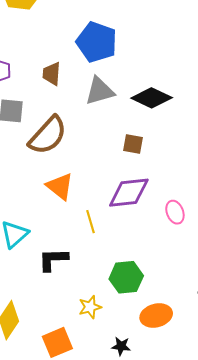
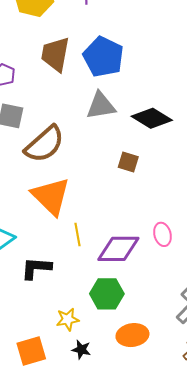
brown trapezoid: (52, 74) -> (55, 54), moved, size x1.5
orange triangle: (60, 186) -> (51, 196), size x1.4
purple diamond: (129, 193) -> (118, 249), moved
black star: (121, 346) -> (81, 350), moved

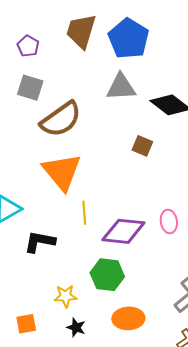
orange square: (31, 351) -> (26, 324), size x0.7

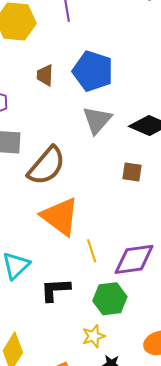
brown trapezoid: (81, 31) -> (45, 75), size x0.6
gray triangle: (121, 87) -> (97, 120), turned -32
green hexagon: (107, 275) -> (110, 299), moved

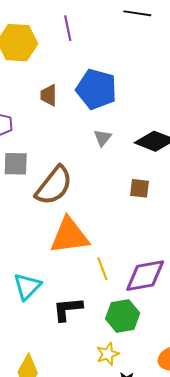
gray triangle: (97, 120) -> (103, 138), size x0.6
orange triangle: (60, 216) -> (69, 236), turned -42

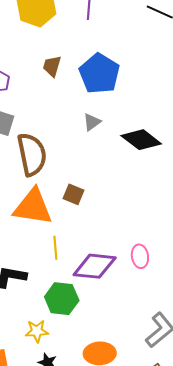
brown semicircle: (54, 186) -> (32, 154), turned -66
brown square: (139, 188) -> (74, 194), moved

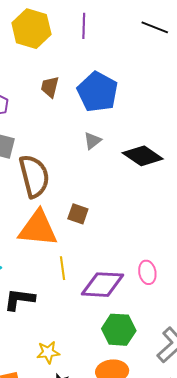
green hexagon: (62, 299) -> (119, 330), moved

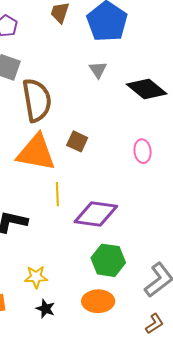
gray triangle: (93, 141) -> (98, 70), turned -30
pink ellipse: (147, 272) -> (143, 151), moved

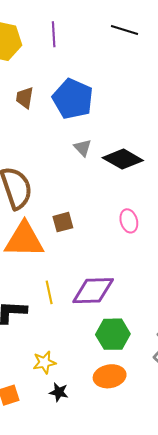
gray triangle: (98, 70) -> (83, 148), moved
brown square: (77, 141) -> (63, 222), turned -30
yellow line: (57, 194) -> (49, 292), moved

